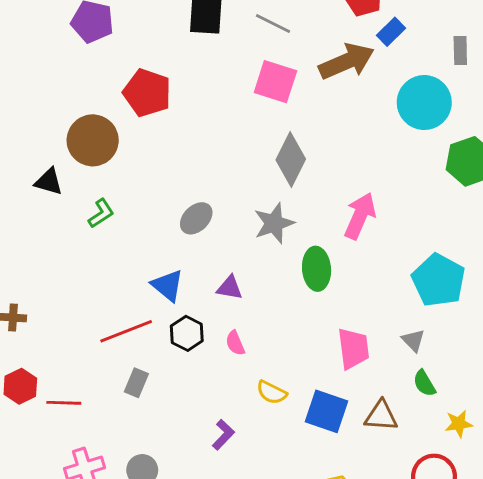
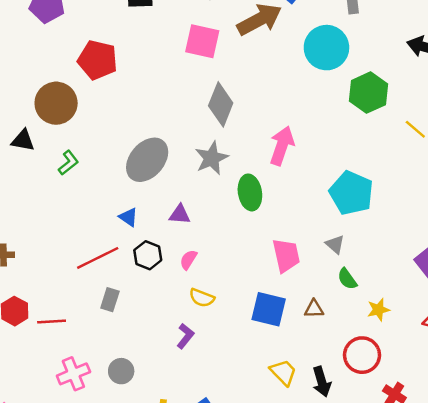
gray ellipse: (196, 218) -> (147, 160), size x1.6
blue triangle: (168, 285) -> (128, 217), size x0.7
pink semicircle: (235, 343) -> (188, 260), turned 60
yellow semicircle: (272, 392) -> (202, 298), moved
brown triangle: (381, 416) -> (314, 309), size x0.7

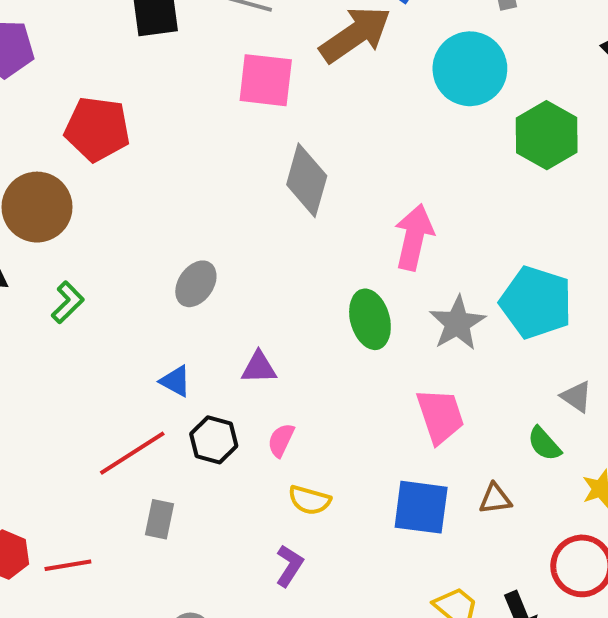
gray star: (212, 158) -> (457, 323), moved
gray ellipse: (147, 160) -> (196, 284), size x0.6
gray triangle: (335, 244) -> (576, 397), moved

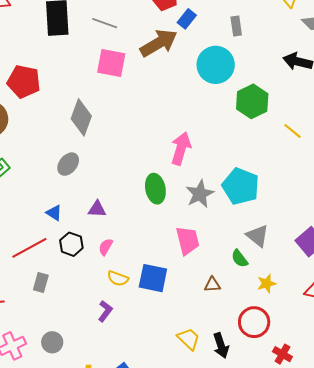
gray diamond: (307, 180) -> (81, 117), moved
gray triangle: (576, 397) -> (258, 236), size x1.4
blue square: (421, 507) -> (153, 278), moved

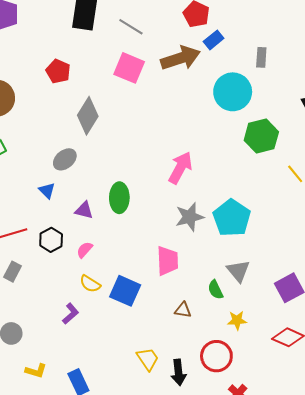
red pentagon: (24, 82) -> (58, 71), moved, size x0.7
green ellipse: (155, 189) -> (119, 198), moved
blue triangle: (54, 213) -> (47, 191), moved

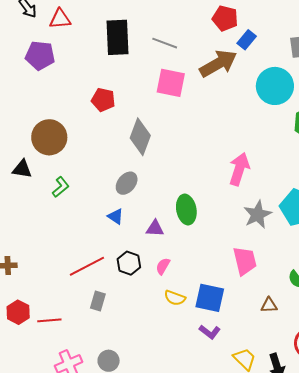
purple L-shape: (71, 314) -> (210, 332), moved, turned 90

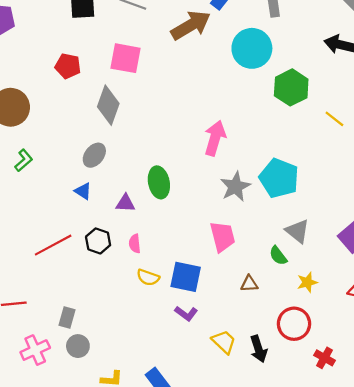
pink square: (171, 83) -> (126, 58), moved
pink semicircle: (163, 266) -> (135, 244), turned -36
gray rectangle: (98, 301) -> (67, 318), moved

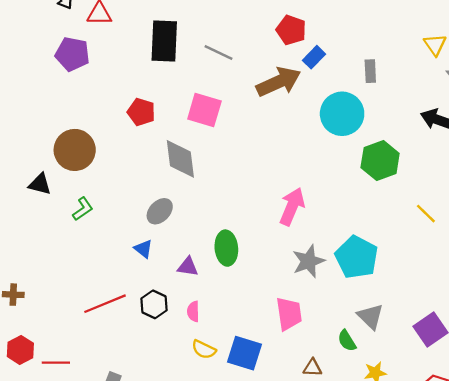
gray diamond: (108, 105) -> (180, 159), turned -33
yellow line: (334, 119) -> (426, 214), moved

